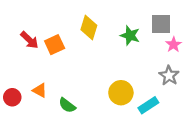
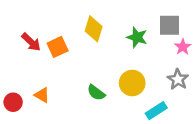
yellow circle: (121, 93) -> (132, 83), moved
green semicircle: (67, 105) -> (96, 93), moved

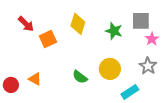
red arrow: (31, 42) -> (26, 24), moved

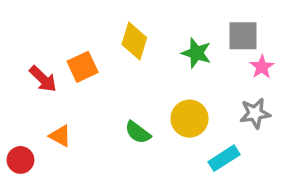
red arrow: (26, 24) -> (43, 79), moved
gray star: (148, 66) -> (255, 113), turned 30
red circle: (11, 85) -> (20, 160), moved

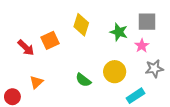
pink star: (262, 67) -> (142, 46), moved
orange triangle: (60, 136) -> (36, 82), turned 48

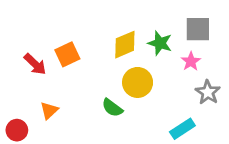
yellow diamond: (81, 25) -> (125, 45), moved, turned 50
gray star: (154, 69) -> (208, 92), turned -30
yellow circle: (115, 72) -> (138, 82), moved

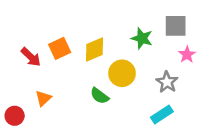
yellow diamond: (125, 45) -> (95, 50), moved
pink star: (191, 61) -> (187, 55), moved
gray star: (208, 92) -> (167, 82), moved

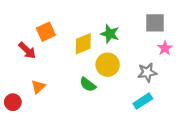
green star: (142, 38) -> (110, 34), moved
orange square: (60, 48) -> (46, 32), moved
gray star: (167, 82) -> (147, 72), turned 30

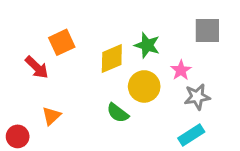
pink star: (165, 48) -> (181, 70), moved

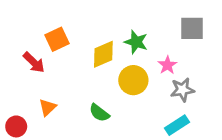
green semicircle: (118, 113) -> (99, 113), moved

